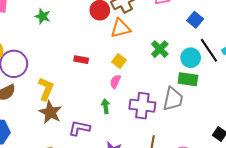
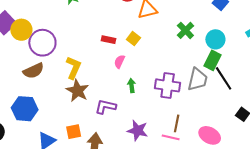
black line: (209, 50) -> (224, 78), moved
yellow square: (119, 61) -> (133, 39), moved
green rectangle: (188, 79) -> (212, 60), turned -72
pink semicircle: (115, 82) -> (119, 62), moved

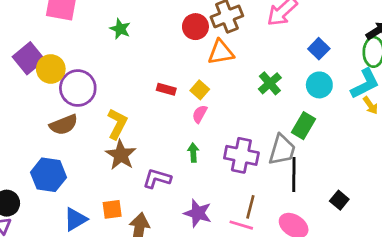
cyan circle: (215, 39) -> (319, 85), moved
pink semicircle: (119, 62) -> (200, 114), moved
black line: (224, 78) -> (294, 175), moved, turned 30

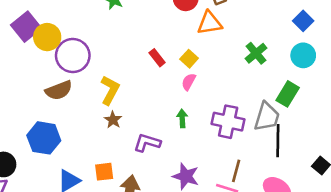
red rectangle: (166, 89) -> (157, 58), turned 36
brown star: (121, 155) -> (113, 120), size x0.6

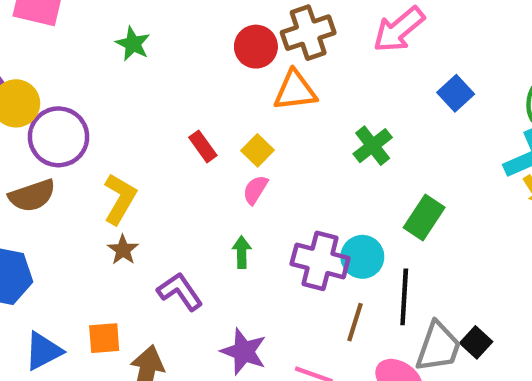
cyan circle: (303, 55) -> (362, 257), moved
gray trapezoid: (267, 117) -> (438, 347), moved
purple L-shape: (147, 143) -> (180, 291), turned 36
brown line: (236, 171) -> (355, 322), moved

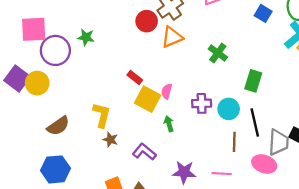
blue square: (456, 93) -> (263, 13), moved
purple circle: (59, 137) -> (55, 50), moved
yellow square: (258, 150) -> (148, 99), moved, size x1.6
purple cross: (320, 261) -> (202, 103), moved, size x0.7

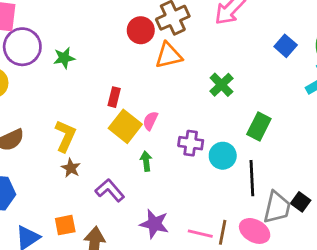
green star: (86, 37) -> (64, 58), moved, turned -30
red rectangle: (135, 78) -> (114, 97), turned 56
brown line: (234, 142) -> (223, 232), moved

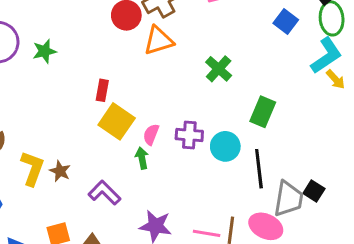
pink semicircle: (150, 121) -> (151, 134), moved
yellow L-shape: (65, 136) -> (32, 168), moved

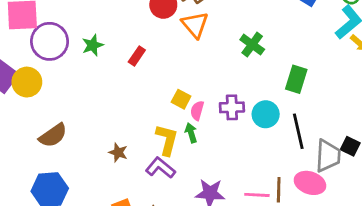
orange triangle: (159, 41) -> (195, 25), turned -48
red rectangle: (102, 90) -> (137, 56), moved, turned 30
yellow square: (117, 121) -> (181, 99), moved, size x0.6
yellow L-shape: (32, 168) -> (167, 140), moved

